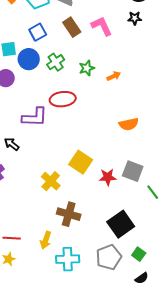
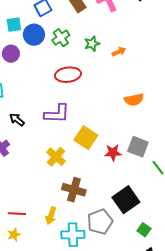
purple L-shape: (35, 117) -> (57, 114), moved
gray pentagon: (109, 257) -> (100, 222), moved

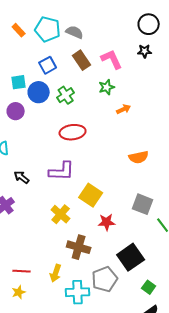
green star: (92, 44) -> (107, 87), moved
red star: (113, 153) -> (107, 222), moved

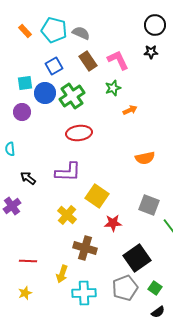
green cross: (66, 95) -> (72, 96), size x1.4
red line: (22, 271) -> (28, 261), moved
gray pentagon: (105, 279) -> (125, 288), moved

